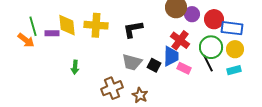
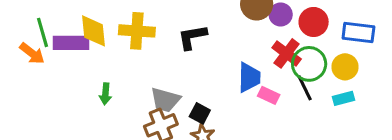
blue rectangle: (232, 28) -> (358, 32), moved
purple rectangle: (52, 33) -> (71, 43), size x1.6
red cross: (180, 40) -> (287, 53), moved
gray trapezoid: (132, 62) -> (165, 100), moved
black square: (154, 65) -> (200, 113), moved

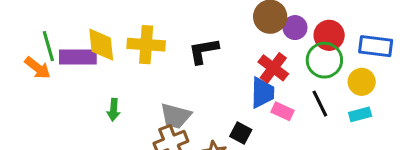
red cross: (287, 53) -> (273, 68), moved
green circle: (309, 64) -> (324, 60), moved
black square: (200, 113) -> (241, 133), moved

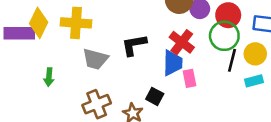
yellow diamond: (101, 45) -> (39, 23), turned 32
black L-shape: (203, 51) -> (134, 45), moved
black line: (320, 104) -> (232, 60), moved, turned 40
pink rectangle: (283, 111) -> (189, 78), turned 54
gray trapezoid: (176, 116) -> (95, 59), moved

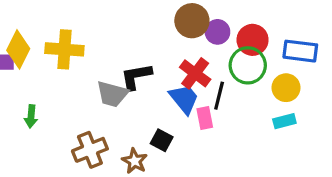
gray trapezoid: (95, 59) -> (112, 94), moved
black line: (232, 60) -> (219, 96), moved
blue trapezoid: (173, 63) -> (184, 99), turned -40

